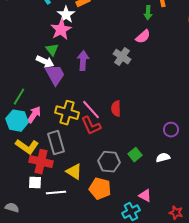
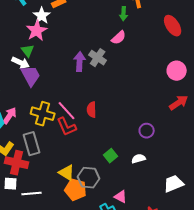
purple arrow: (83, 61) -> (80, 62), moved
gray hexagon: (109, 162) -> (89, 178), moved
yellow triangle: (74, 172) -> (67, 173), moved

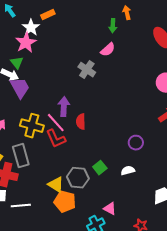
purple arrow: (80, 62) -> (64, 107), moved
gray hexagon: (89, 178) -> (78, 178), moved

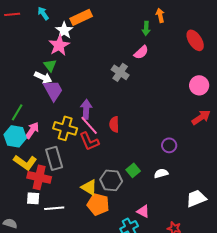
orange rectangle: (48, 15) -> (81, 17), size x1.5
purple arrow: (64, 107) -> (86, 109), moved

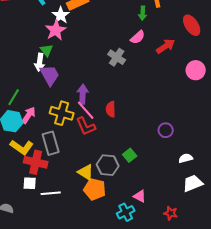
white arrow: (43, 77) -> (40, 62), turned 72
red arrow: (201, 117) -> (166, 46), moved
white semicircle: (161, 173) -> (186, 158), moved

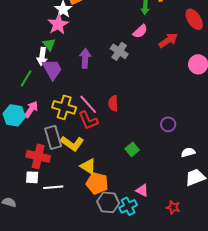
purple arrow: (83, 94) -> (85, 58), moved
green line: (14, 97) -> (26, 78), moved
yellow L-shape: (22, 147) -> (72, 143), moved
gray hexagon: (108, 165) -> (108, 202), moved

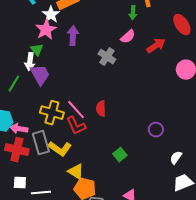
purple arrow: (85, 58) -> (73, 36), moved
pink arrow: (31, 109) -> (19, 129), moved, turned -114
white semicircle: (188, 152) -> (176, 158), turned -40
red cross: (38, 156) -> (17, 150), moved

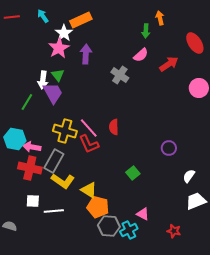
green triangle: (37, 50) -> (58, 75), moved
gray rectangle: (41, 143) -> (54, 161), turned 45
yellow L-shape: (60, 149) -> (63, 181), moved

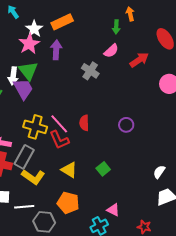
orange rectangle: (81, 20) -> (62, 22), moved
green triangle: (58, 75) -> (28, 71), size x1.5
purple circle: (169, 148) -> (126, 125), moved
yellow triangle: (89, 190) -> (69, 170), moved
gray hexagon: (109, 226) -> (44, 222), moved

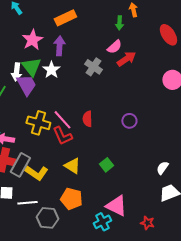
white star: (34, 29) -> (51, 70), moved
red arrow: (139, 60) -> (126, 59), moved
gray rectangle: (24, 157) -> (20, 165), moved
pink triangle: (113, 210) -> (116, 206), size x1.6

